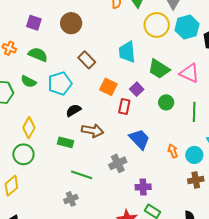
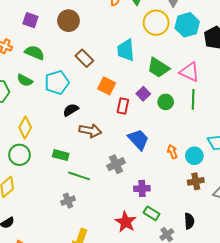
purple square: (137, 89) -> (143, 94), moved
green line: (194, 112) -> (193, 99), moved
green rectangle: (66, 142) -> (61, 155), moved

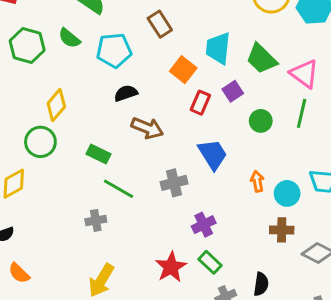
cyan trapezoid: (126, 50) -> (218, 48), moved
green circle: (166, 102) -> (261, 121), moved
purple cross: (142, 188) -> (204, 225), turned -35

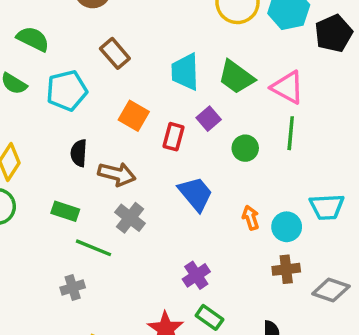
orange square: (183, 70) -> (134, 116), moved
black semicircle: (126, 93) -> (79, 153), moved, turned -60
gray cross: (174, 183) -> (130, 218), moved, turned -30

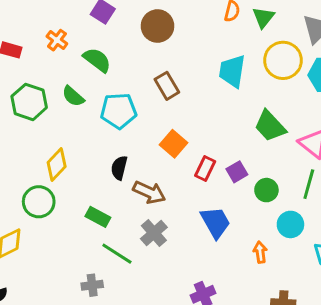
cyan trapezoid: (185, 72) -> (232, 71), moved
purple square: (209, 119) -> (237, 172), moved
cyan circle: (287, 227) -> (290, 224), moved

